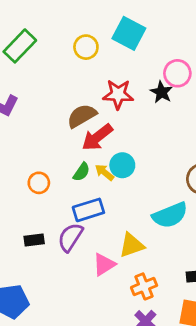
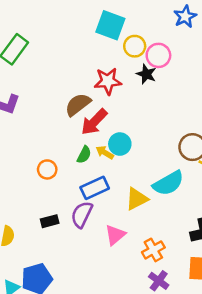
yellow circle: (86, 47) -> (135, 46), moved
yellow triangle: (132, 245) -> (137, 199), moved

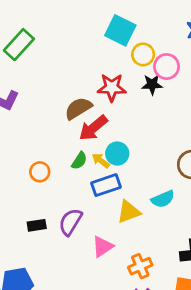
black star: (146, 74) -> (152, 84), turned -30
cyan semicircle: (168, 183) -> (163, 199), size x0.7
blue rectangle: (95, 188) -> (106, 185), moved

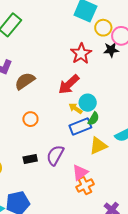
red star: (112, 88) -> (81, 54), turned -30
brown semicircle: (78, 108) -> (25, 81), moved
green semicircle: (79, 161) -> (93, 119), moved
orange cross: (140, 266) -> (85, 186), moved

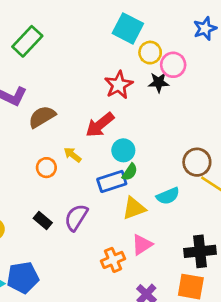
yellow arrow: (76, 108) -> (73, 155), moved
black rectangle: (30, 159) -> (43, 220), turned 48
pink triangle: (80, 173) -> (142, 245), moved

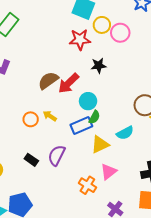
black star: (159, 82) -> (99, 65), moved
red star: (119, 85) -> (80, 39), moved, turned 30
brown semicircle: (42, 117) -> (48, 81), moved
yellow arrow: (73, 155) -> (50, 116), moved
orange cross: (113, 260) -> (87, 185), turned -30

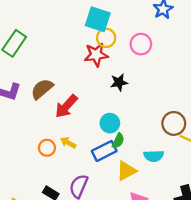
yellow circle: (102, 25) -> (106, 38), moved
brown semicircle: (48, 81) -> (42, 89), moved
red arrow: (68, 83) -> (66, 106), moved
cyan semicircle: (125, 133) -> (154, 156), turned 30

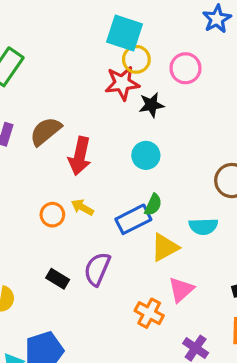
black star: (119, 82) -> (151, 105), moved
red arrow: (66, 106) -> (80, 156), turned -30
cyan circle: (110, 123) -> (146, 155), moved

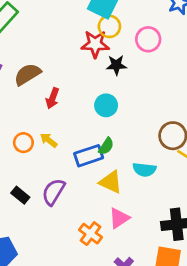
red arrow: (80, 156) -> (52, 98), size x0.7
yellow triangle: (165, 247) -> (111, 182), turned 45

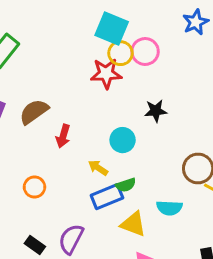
pink circle: (148, 39) -> (145, 51), moved
black star: (116, 65) -> (156, 111), moved
yellow arrow: (49, 140) -> (98, 168), moved
green semicircle: (106, 146) -> (126, 185), turned 42

